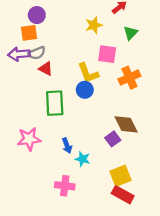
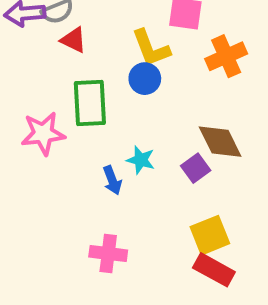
pink star: (29, 139) -> (43, 134), moved
cyan star: (83, 159) -> (141, 160), moved

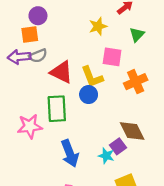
red triangle: (74, 40) -> (62, 72), moved, size x1.5
cyan star: (141, 160) -> (106, 156), moved
blue arrow: (112, 180) -> (70, 153), size x1.6

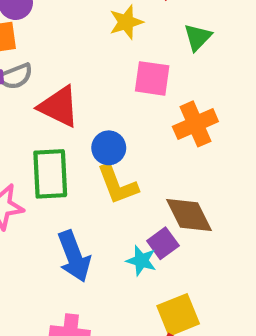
yellow L-shape: (92, 77) -> (117, 185), moved

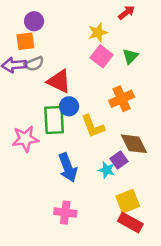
green triangle: (198, 37) -> (130, 56), moved
pink square: (152, 78) -> (102, 56), moved, turned 30
orange cross: (195, 124) -> (122, 99), moved
blue circle: (109, 148) -> (69, 106), moved

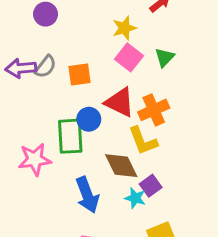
orange square: (25, 41) -> (80, 74), moved
gray semicircle: (34, 64) -> (46, 67), turned -30
red triangle: (59, 81) -> (120, 102), moved
yellow L-shape: (93, 126) -> (143, 141), moved
brown diamond: (134, 144) -> (121, 166), moved

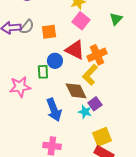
green triangle: (165, 57) -> (116, 19), moved
green rectangle: (70, 136) -> (43, 72), size x0.6
yellow L-shape: (143, 141) -> (90, 75), turned 65

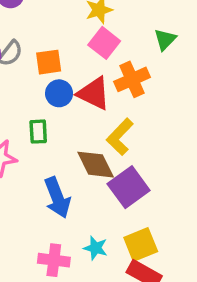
orange cross: (97, 55) -> (132, 79), moved
blue circle: (55, 61) -> (59, 93), moved
purple square: (95, 104) -> (129, 187), size x1.6
cyan star: (85, 112) -> (96, 248), moved

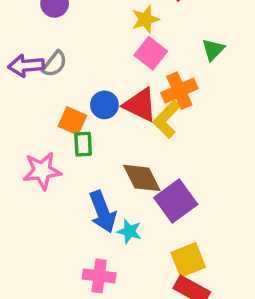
orange square: (49, 62) -> (72, 121), moved, turned 32
yellow L-shape: (120, 137) -> (167, 119), moved
cyan star: (96, 248) -> (129, 231), moved

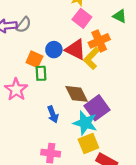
green triangle: (213, 50) -> (120, 16), turned -48
pink star: (42, 171) -> (16, 89), turned -30
blue arrow: (103, 212) -> (53, 114), size x0.7
cyan star: (129, 231) -> (85, 123), moved, size x1.6
yellow square: (188, 260) -> (88, 143), moved

